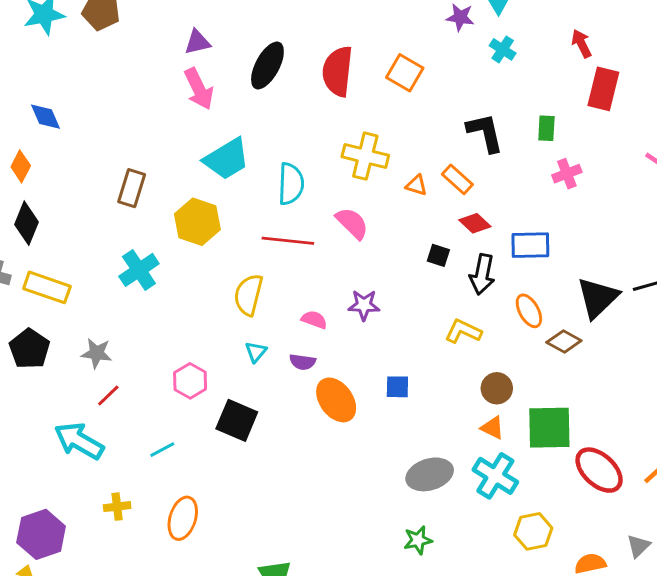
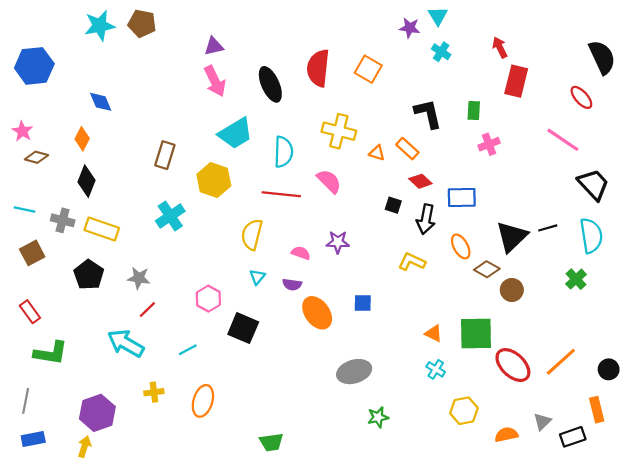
black ellipse: (267, 65) -> (270, 84), moved, turned -52
brown circle: (497, 388) -> (512, 290), moved
gray ellipse: (430, 474) -> (354, 372), moved
cyan cross: (495, 476) -> (436, 369), size x0.6

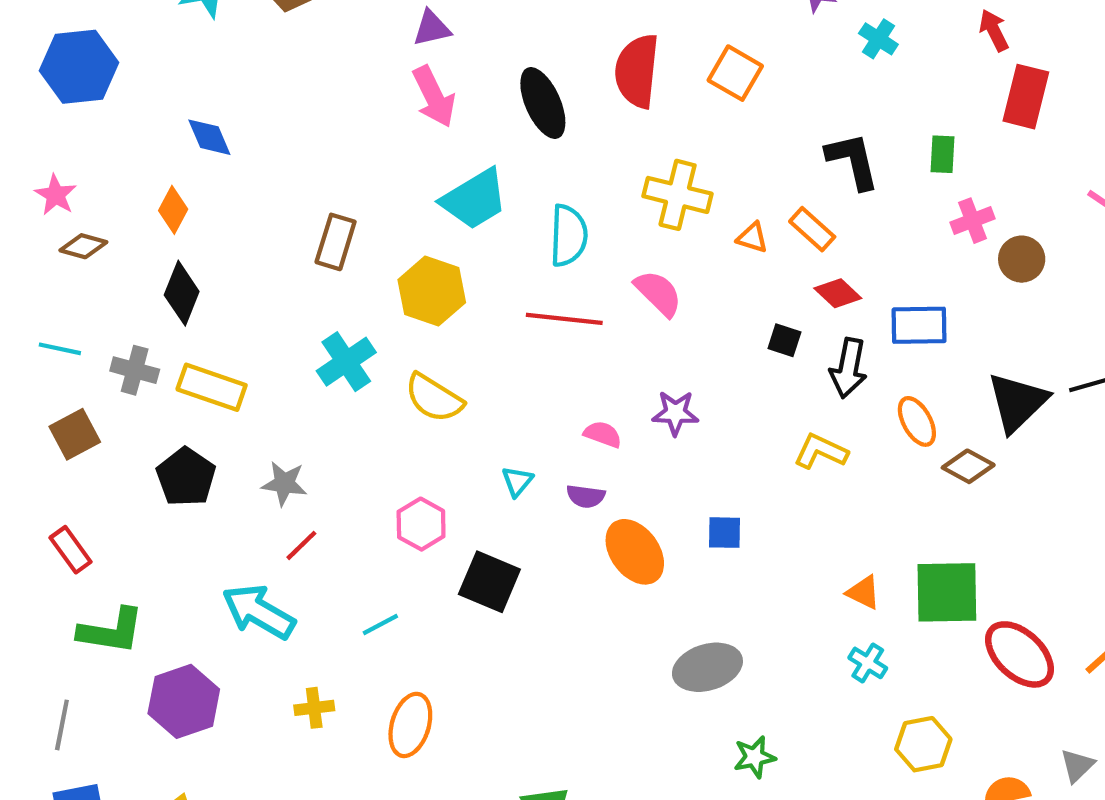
yellow semicircle: (252, 234) -> (434, 398), moved, turned -72
brown circle: (512, 290) -> (1022, 259), moved
purple hexagon: (97, 413) -> (184, 701), moved

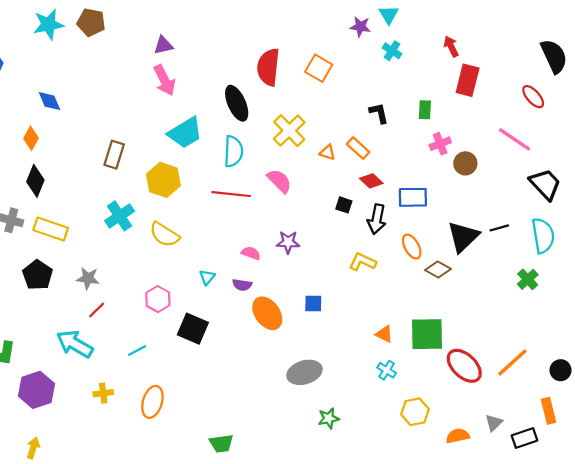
black ellipse: (543, 103) -> (237, 103), moved
black L-shape: (853, 161) -> (379, 113), size x0.7
yellow cross: (678, 195) -> (289, 131), turned 32

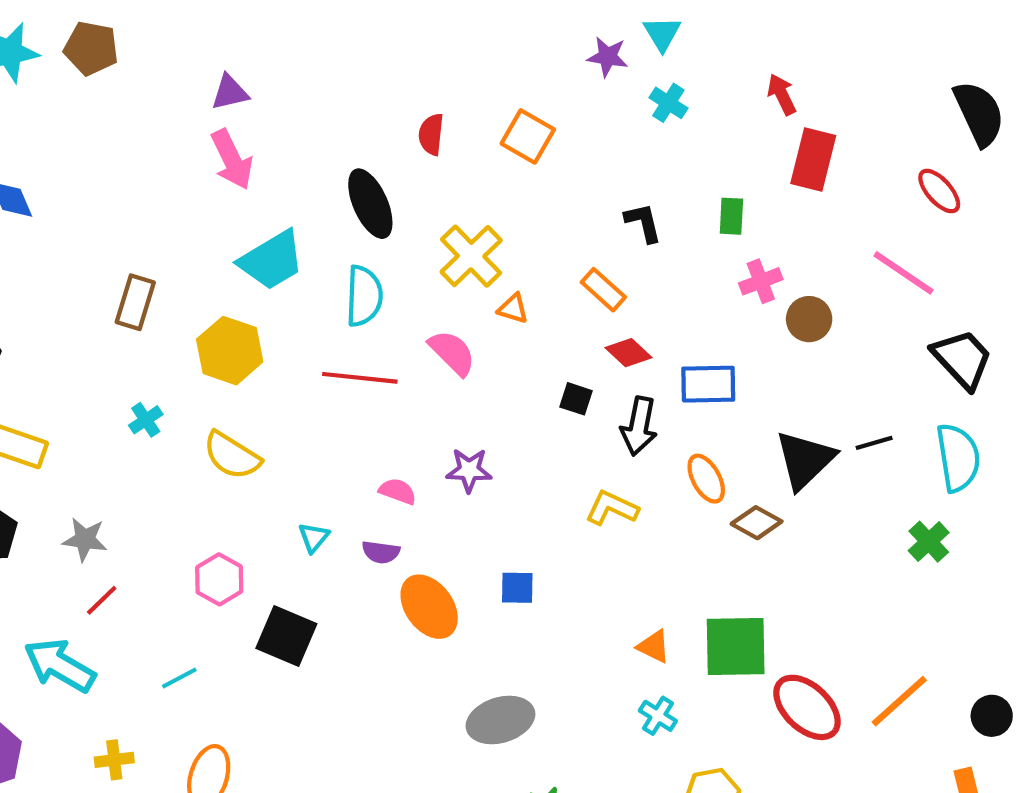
red semicircle: (268, 67) -> (431, 134), size x0.6
orange triangle: (327, 152) -> (513, 309), moved
cyan cross: (120, 216) -> (146, 420), size x0.6

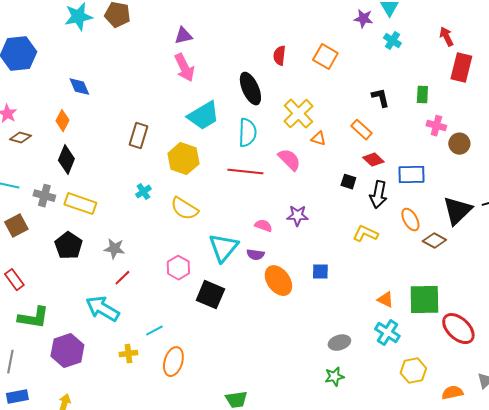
pink cross: (761, 281) -> (436, 126), turned 36
cyan triangle: (314, 537) -> (223, 248), size x2.0
cyan line: (179, 678) -> (154, 331), moved
cyan cross: (658, 716) -> (387, 333), size x1.4
gray ellipse: (500, 720) -> (339, 343), moved, size x0.7

